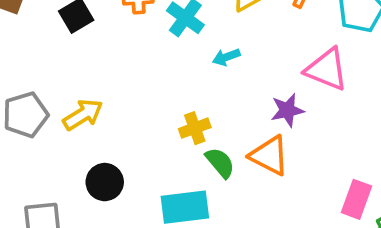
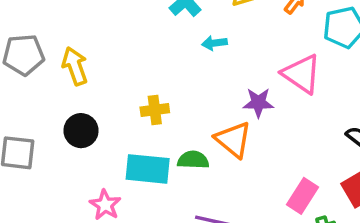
yellow arrow: (83, 115) -> (75, 66), turned -90
yellow cross: (195, 128) -> (155, 110), moved
green semicircle: (220, 163) -> (193, 160), moved, turned -60

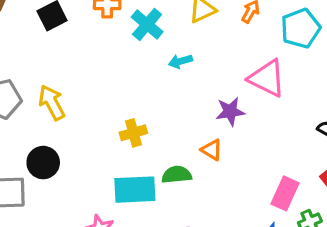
black circle: (81, 131) -> (43, 163), moved
orange triangle: (233, 140) -> (212, 150), size x0.6

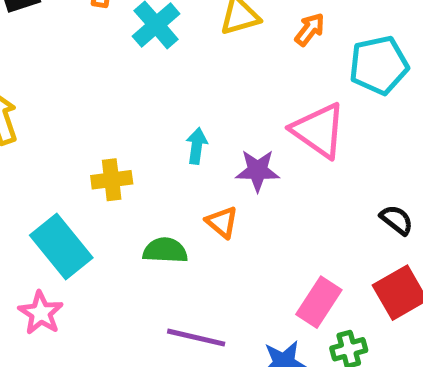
cyan arrow: (180, 61) -> (197, 146), moved, turned 105
cyan rectangle: (135, 190) -> (61, 246), moved, turned 45

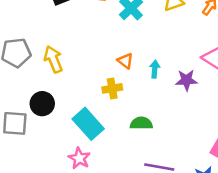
orange triangle: (222, 222) -> (125, 61), moved

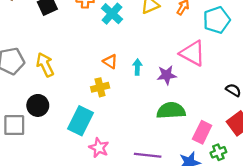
green semicircle: (141, 123) -> (171, 111), moved, size x1.4
cyan rectangle: (88, 124) -> (81, 121), turned 72
pink star: (79, 158) -> (99, 148), moved

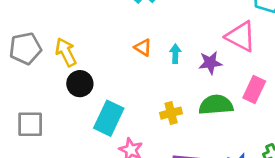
yellow cross: (100, 87) -> (171, 113), moved
black circle: (38, 105) -> (80, 84), moved
pink rectangle: (202, 132) -> (254, 90), moved

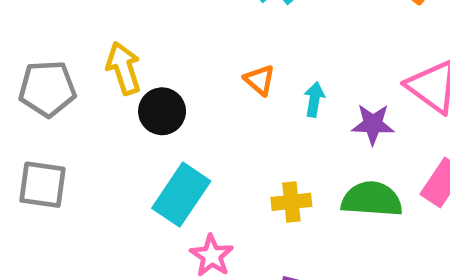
gray pentagon: (25, 48) -> (47, 89), moved
black circle: (80, 84) -> (162, 111), moved

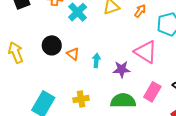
black circle: (162, 111) -> (52, 45), moved
yellow cross: (291, 202) -> (81, 99), moved

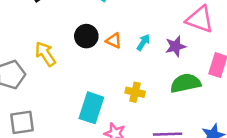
cyan arrow: (96, 60) -> (143, 42), turned 40
yellow cross: (81, 99) -> (135, 92), turned 35

